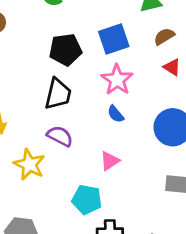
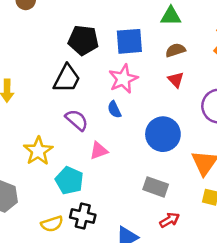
purple semicircle: (60, 136) -> (77, 120), moved
yellow star: (29, 164) -> (38, 151), moved

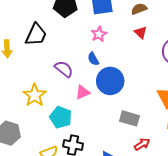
black trapezoid: (67, 79) -> (36, 35), moved
pink star: (123, 79) -> (99, 34), size x0.7
blue circle: (163, 134) -> (110, 81), moved

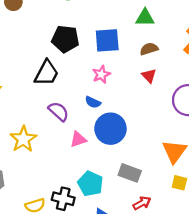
black trapezoid: (36, 35) -> (47, 73), moved
blue semicircle: (93, 59) -> (93, 102), turned -40
cyan pentagon: (61, 117) -> (90, 184), moved

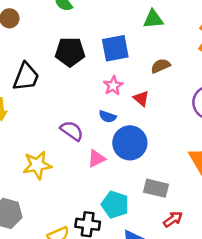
brown semicircle: (149, 49) -> (161, 66), moved
black trapezoid: (47, 73) -> (26, 77), moved
red triangle: (149, 76) -> (141, 98), moved
yellow star: (23, 139) -> (37, 165), turned 30

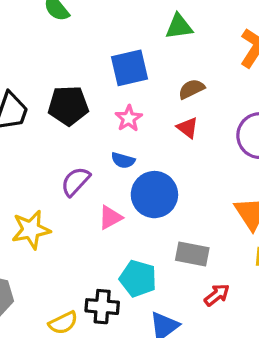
black pentagon: (70, 52) -> (68, 106), moved
red triangle: (141, 98) -> (187, 128), moved
purple semicircle: (72, 131) -> (75, 182), turned -80

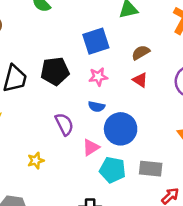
pink star: (129, 118) -> (98, 77), turned 30
purple semicircle: (75, 182) -> (64, 124), turned 115
yellow star: (31, 230) -> (36, 161), size x0.6
cyan pentagon: (138, 278) -> (113, 170), moved

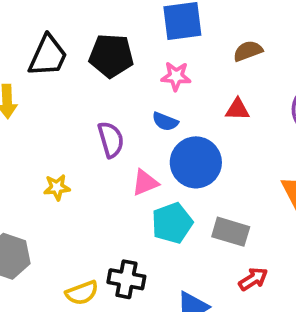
red triangle: (140, 80) -> (237, 109), moved, turned -42
cyan pentagon: (113, 170) -> (172, 223), turned 30

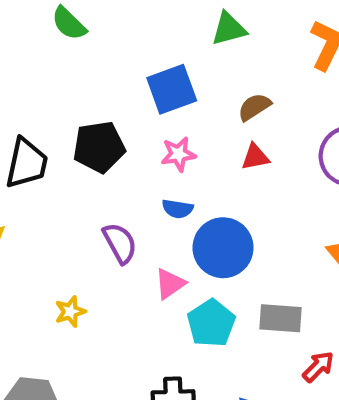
red triangle: (237, 109) -> (255, 157), moved

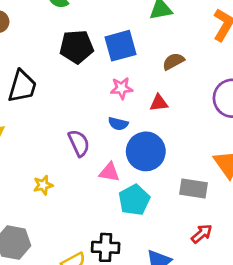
black pentagon: (99, 147) -> (77, 47), moved
red triangle: (255, 157) -> (159, 103), moved
pink triangle: (170, 284) -> (109, 172), turned 40
gray rectangle: (281, 318) -> (193, 189), moved

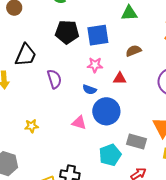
purple semicircle: (79, 143) -> (54, 79), moved
cyan pentagon: (134, 200) -> (110, 155), moved

